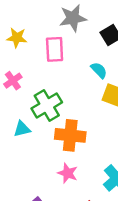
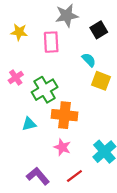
pink cross: (13, 81) -> (16, 77), moved
cyan triangle: (22, 129) -> (29, 124), moved

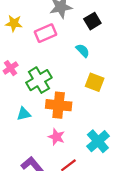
pink rectangle: (51, 42) -> (46, 33), turned 70
yellow square: (101, 81) -> (95, 82), moved

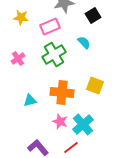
green cross: (39, 80) -> (54, 54), moved
yellow square: (95, 82) -> (95, 86), moved
cyan cross: (98, 141) -> (83, 124), moved

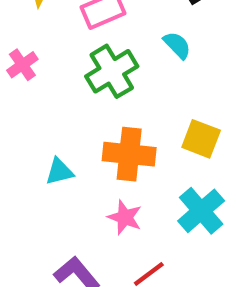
pink cross: (18, 58) -> (22, 65), moved
cyan cross: (83, 124) -> (201, 211), moved

